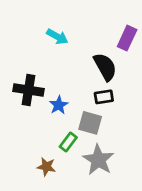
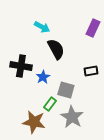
black semicircle: (105, 67) -> (56, 49), moved
black rectangle: (104, 97) -> (91, 71), moved
brown star: (46, 167) -> (34, 122), size x1.6

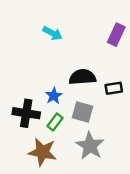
black semicircle: (56, 49) -> (82, 77), moved, turned -65
black cross: (21, 66) -> (26, 113), moved
green rectangle: (50, 104) -> (55, 122), moved

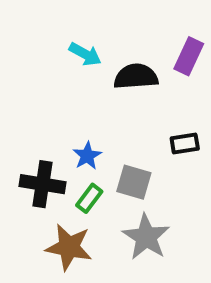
black semicircle: (82, 77) -> (136, 77), moved

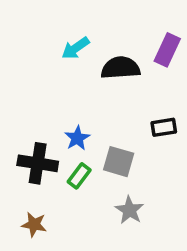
cyan arrow: (85, 54) -> (75, 48), turned 116
gray star: (146, 237) -> (129, 210), size x0.7
brown star: (69, 247) -> (34, 225), moved, size x0.6

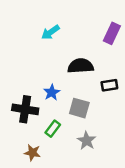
black semicircle: (120, 68) -> (81, 66), moved
green rectangle: (79, 176) -> (53, 129), moved
brown star: (34, 225) -> (32, 153), moved

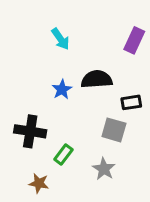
cyan arrow: (50, 32) -> (61, 39), turned -90
blue star: (52, 92) -> (62, 89), moved
gray square: (79, 108) -> (114, 130), moved

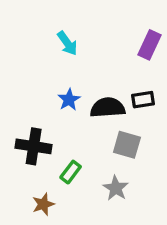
black semicircle: (97, 79) -> (108, 108), moved
black rectangle: (131, 102) -> (143, 100), moved
brown star: (39, 183) -> (43, 204), turned -30

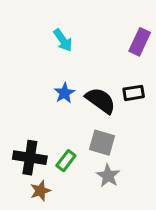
black semicircle: (108, 108) -> (101, 100), turned 40
gray square: (127, 145) -> (102, 143), moved
black cross: (34, 146) -> (30, 158), moved

